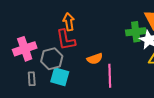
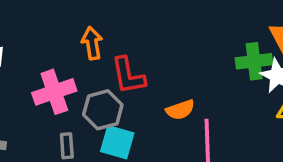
orange arrow: (69, 22) -> (92, 43), moved

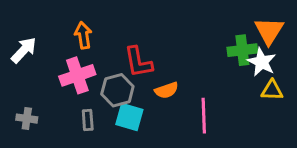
orange arrow: (92, 43) -> (83, 35), moved
orange semicircle: (180, 110) -> (167, 90), moved

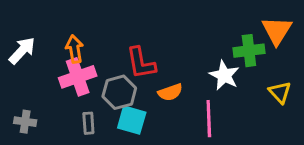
orange arrow: (83, 35) -> (75, 49), moved
white star: (262, 62) -> (224, 75), moved
yellow triangle: (272, 90) -> (280, 92), turned 45

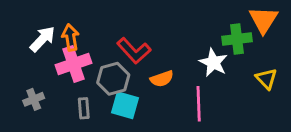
white arrow: (22, 51) -> (43, 39), moved
red L-shape: (141, 63) -> (134, 51), turned -32
gray cross: (25, 122) -> (34, 99), moved, turned -30

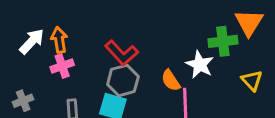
pink cross: (73, 64) -> (62, 66), size x0.7
gray hexagon: (113, 79) -> (123, 80), moved
orange semicircle: (162, 79) -> (171, 80), moved, turned 75

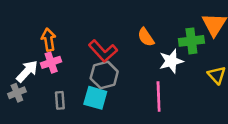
white arrow: (32, 41) -> (27, 71), moved
white star: (200, 65) -> (171, 61), turned 30
orange semicircle: (171, 80) -> (146, 37), moved

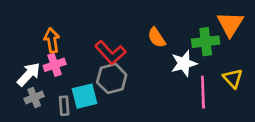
gray cross: (17, 93) -> (34, 97), moved
pink line: (159, 97) -> (203, 92), moved
cyan square: (95, 98) -> (84, 96), moved, turned -30

